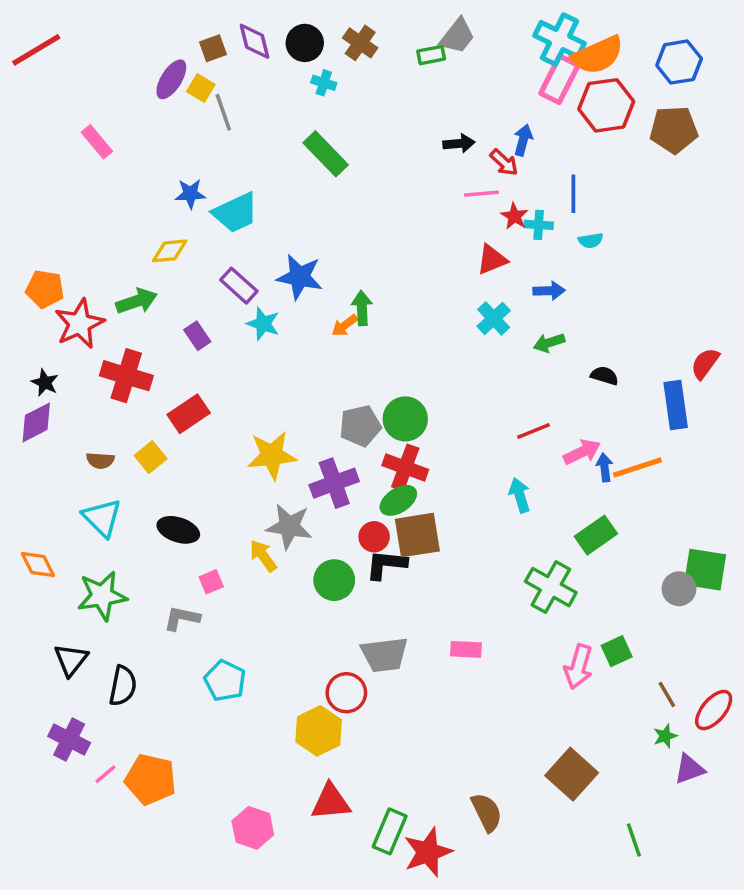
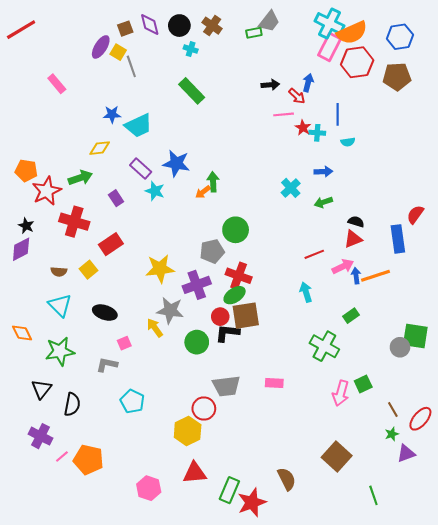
red triangle: (492, 260) -> (353, 239), moved
green circle: (405, 419) -> (236, 230), moved
green rectangle: (596, 535) -> (351, 316), size x0.7

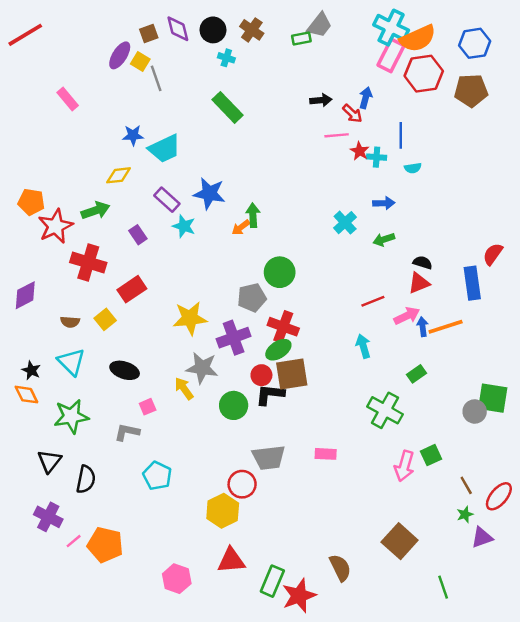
black star: (26, 226) -> (31, 370), moved

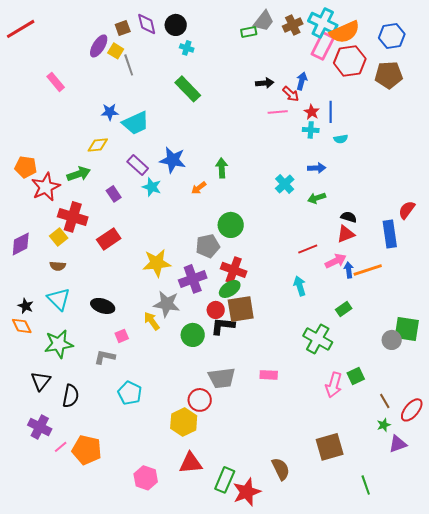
brown cross: (252, 30) -> (293, 25), moved, turned 30
red star: (360, 151) -> (312, 112), moved
green arrow: (253, 215) -> (222, 168), moved
yellow square: (105, 319) -> (59, 237), moved
brown square: (400, 541) -> (330, 447), turned 32

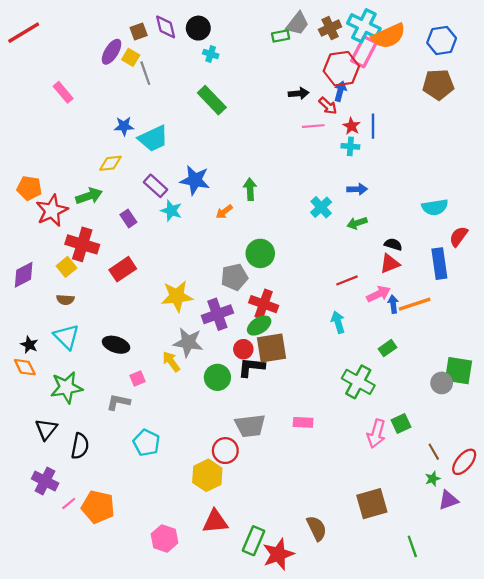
red hexagon: (350, 61) -> (341, 69), moved
cyan semicircle: (341, 139) -> (435, 207), moved, size x1.6

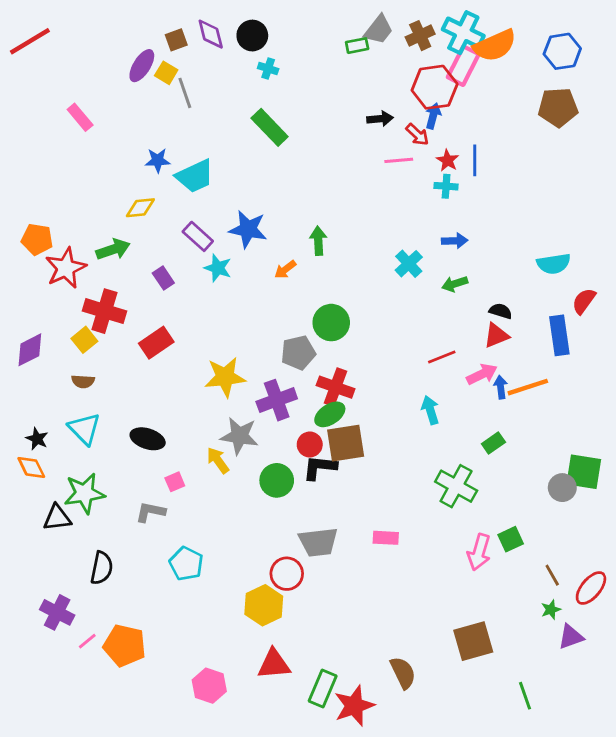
black triangle: (46, 429) -> (57, 518), moved, turned 45

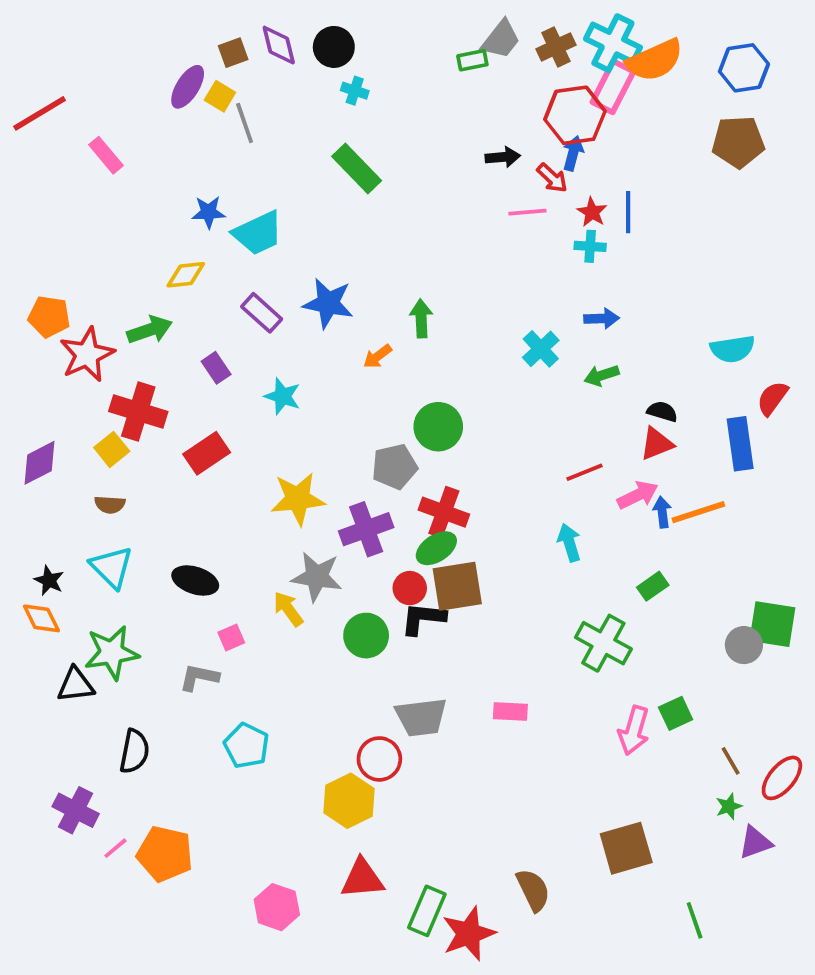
red line: (30, 41) -> (40, 113), moved
cyan star: (218, 268) -> (283, 396), moved

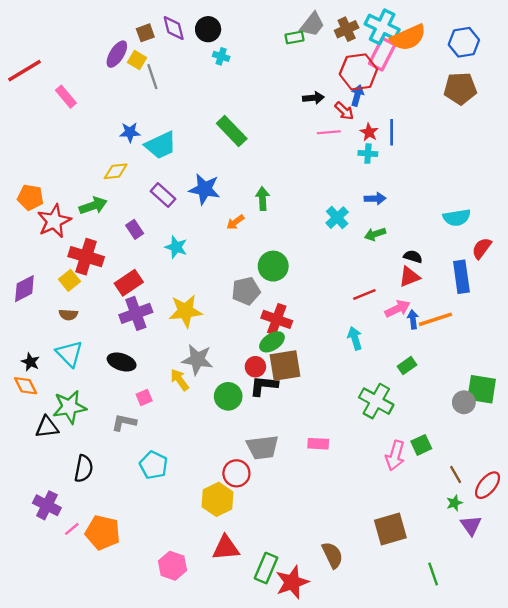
green rectangle: (357, 168) -> (232, 131), moved
purple cross: (366, 529) -> (136, 313), moved
purple triangle: (755, 842) -> (471, 525), turned -45

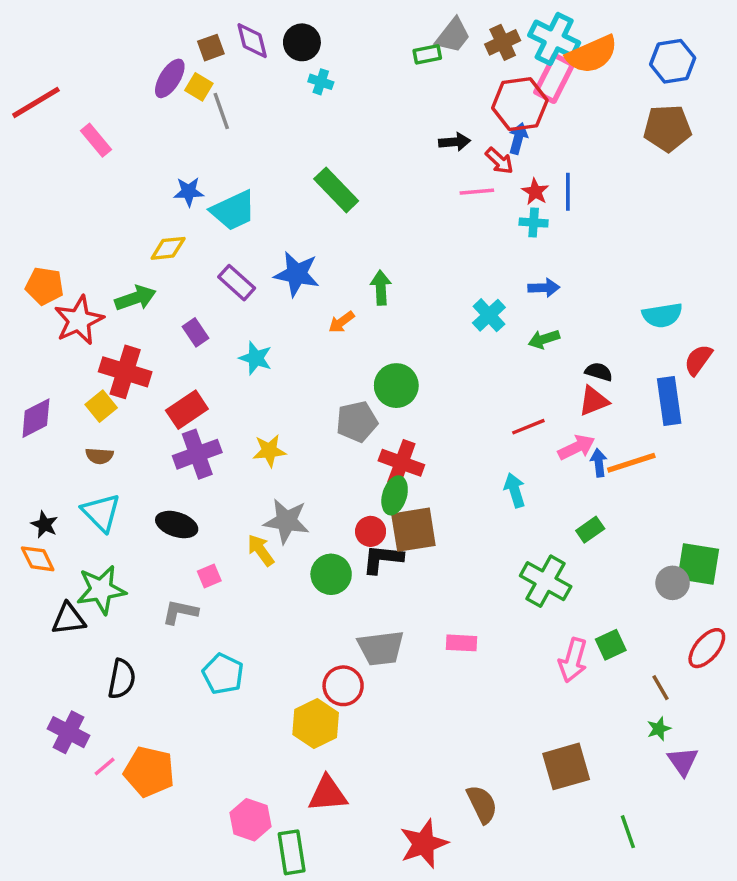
yellow star: (186, 311) -> (269, 451), size x0.7
green ellipse: (272, 342) -> (395, 495), turned -40
red ellipse: (488, 485) -> (707, 648), moved
green rectangle: (266, 568) -> (292, 852), moved, turned -32

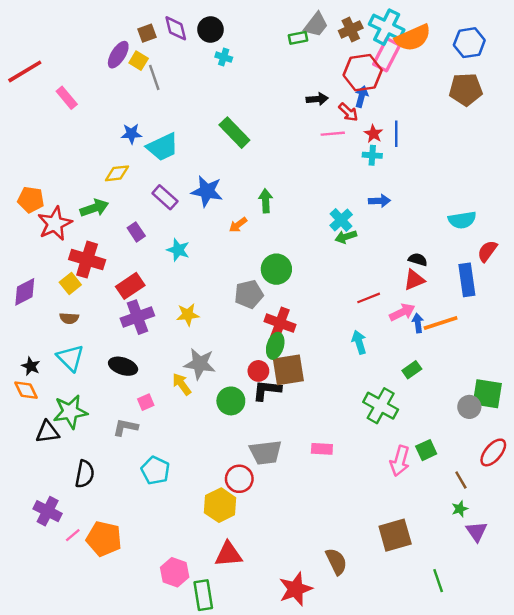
green arrow: (544, 339) -> (346, 237), moved

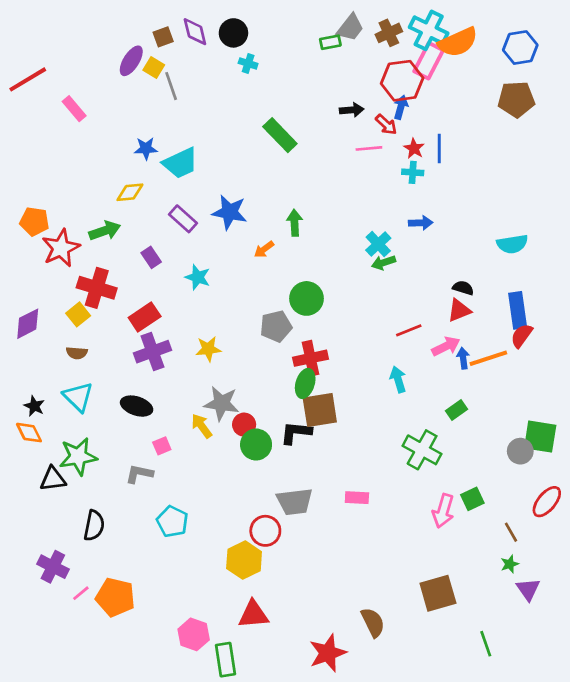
green rectangle: (234, 133) -> (280, 135), moved
red semicircle: (487, 251) -> (522, 336), moved
red cross: (280, 323) -> (310, 358), turned -32
red circle: (258, 371) -> (244, 425), moved

